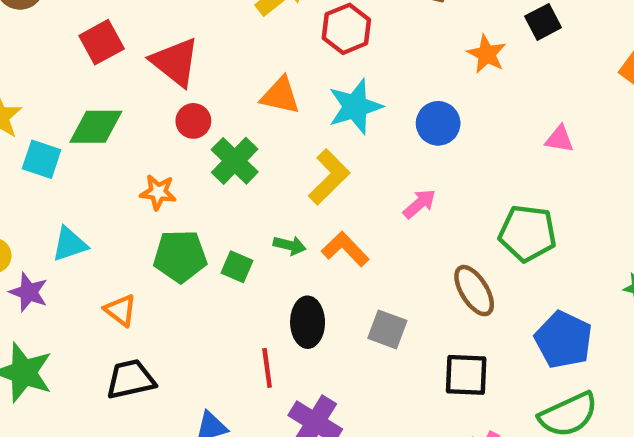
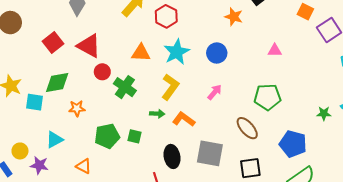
orange star: (158, 192) -> (77, 108), moved
green arrow: (290, 245) -> (157, 114), moved
gray square: (387, 329) -> (210, 153), size x1.5

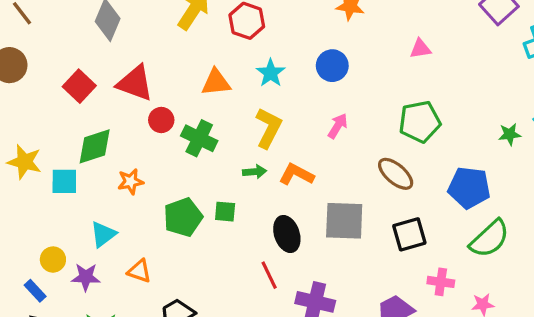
cyan star: (177, 52) -> (271, 73), size x0.7
orange triangle: (84, 166) -> (139, 271), moved

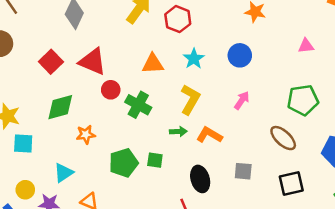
cyan square: (64, 181) -> (23, 144), moved
gray square: (344, 221) -> (243, 171), size x0.6

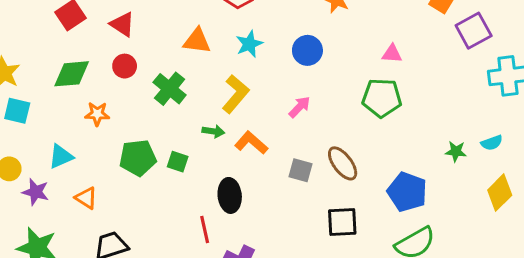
red triangle: (93, 61) -> (122, 24), size x0.7
red circle: (111, 90) -> (125, 66), moved
green pentagon: (303, 100) -> (382, 98), moved
gray square: (243, 171) -> (301, 170), moved

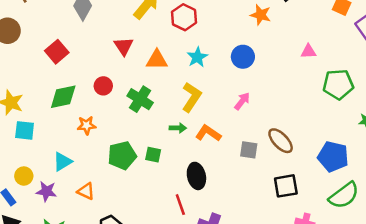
red triangle: (122, 24) -> (124, 46), moved, turned 30
green pentagon: (382, 98) -> (338, 84), moved

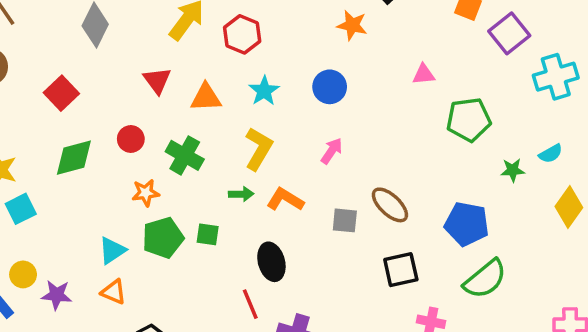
orange star: (87, 125) -> (146, 193), moved
cyan square: (25, 130) -> (21, 209), turned -30
cyan triangle: (62, 162) -> (112, 250), moved

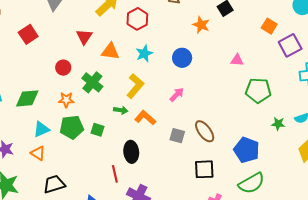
green diamond: (74, 158) -> (27, 98), moved

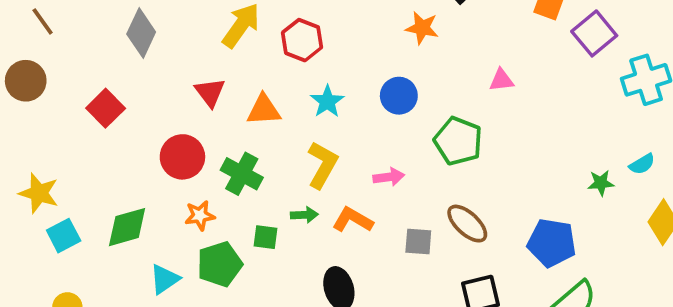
red circle: (63, 68) -> (182, 157), size x1.5
green pentagon: (258, 90) -> (458, 141), moved, turned 30
pink arrow: (177, 95) -> (389, 177), moved, turned 49
green square: (97, 130) -> (265, 237), moved

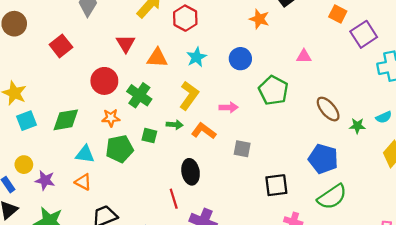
brown ellipse: (467, 224) -> (328, 109), moved
cyan triangle: (164, 279) -> (85, 154), turned 36

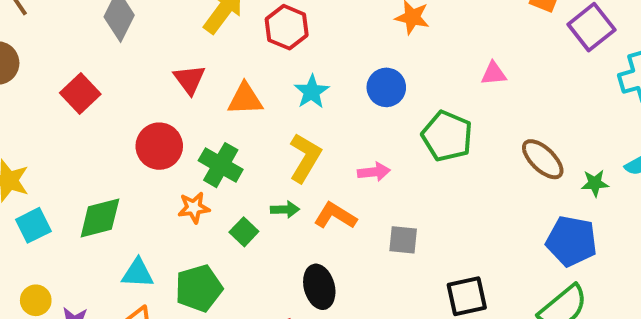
orange star: (111, 118) -> (194, 208), moved
green square: (149, 136) -> (244, 232), turned 35
green pentagon: (120, 149) -> (199, 288), moved
blue pentagon: (323, 159) -> (572, 241), moved

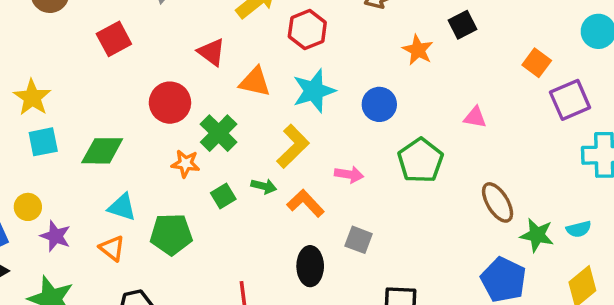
red triangle: (189, 79) -> (211, 52), turned -32
cyan star: (312, 92) -> (314, 91), size x1.4
green star: (595, 183) -> (537, 235), size x1.4
black ellipse: (319, 287) -> (310, 266), moved

